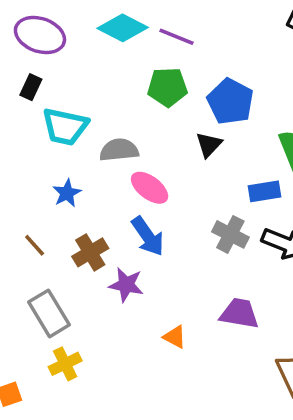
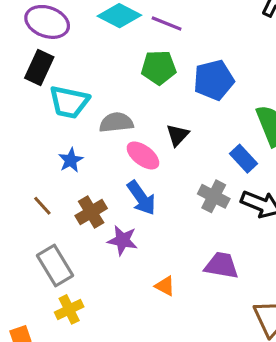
black rectangle: (31, 87) -> (39, 67), size x1.5
blue pentagon: (230, 101) -> (214, 80), turned 30
black triangle: (209, 145) -> (178, 135), moved
blue rectangle: (265, 191) -> (244, 159), turned 56

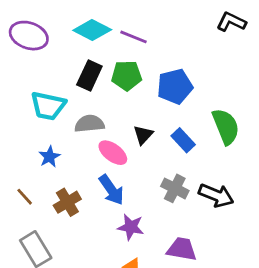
black rectangle: (39, 67) -> (89, 75), moved
blue rectangle: (244, 159) -> (183, 140), moved
purple star: (123, 240) -> (131, 227), moved

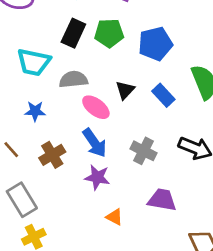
blue star: (49, 157) -> (35, 111), turned 30
gray cross: (175, 188) -> (144, 151), moved
purple star: (131, 227) -> (97, 177), moved

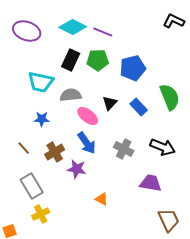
purple star: (97, 177) -> (77, 169), moved
purple trapezoid: (162, 200) -> (151, 183), moved

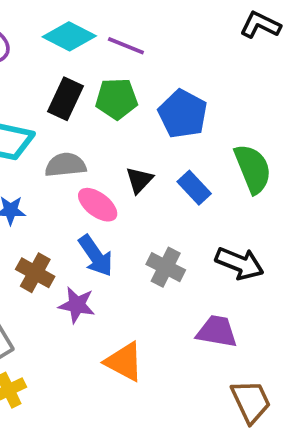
blue pentagon: (133, 68) -> (183, 114), turned -30
brown cross: (55, 152) -> (35, 273), turned -30
orange triangle: (102, 199) -> (124, 362), size x1.6

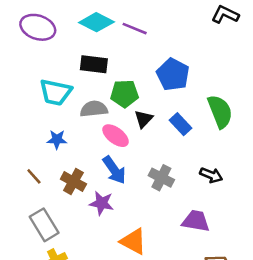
black rectangle: (65, 99) -> (94, 64), turned 72
green pentagon: (117, 99) -> (124, 94), moved
black arrow: (240, 263) -> (211, 175), size x0.7

